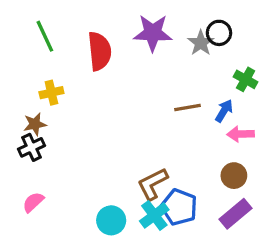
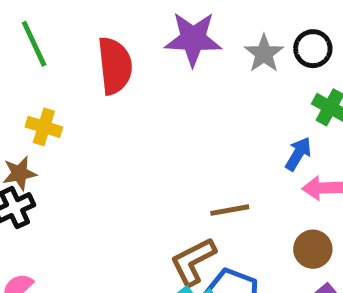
black circle: (219, 33) -> (313, 49), moved
yellow cross: (51, 93) -> (44, 127), turned 30
brown line: (187, 108) -> (230, 210), moved

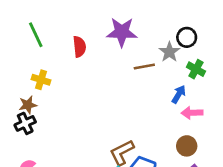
gray star: (264, 54) -> (169, 52), moved
red semicircle: (115, 66) -> (79, 47), size x0.7
brown line: (230, 210) -> (144, 66), moved

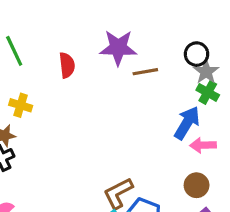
gray star: (169, 52) -> (206, 72), moved
brown line: (144, 66) -> (145, 72), moved
blue arrow: (179, 94) -> (187, 123), size x1.5

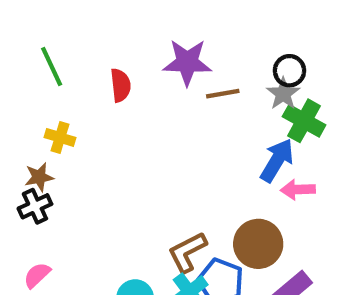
gray star: (206, 72) -> (283, 94), moved
green cross: (208, 92) -> (304, 121), size x1.4
brown circle: (197, 185) -> (258, 244), moved, size x1.5

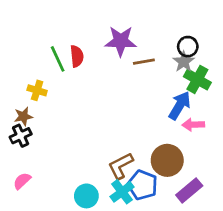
green line: (52, 67) -> (58, 59), moved

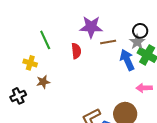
red semicircle: (77, 56) -> (76, 51), moved
blue arrow: (180, 106) -> (127, 60), moved, turned -55
brown star: (23, 116) -> (43, 82), moved

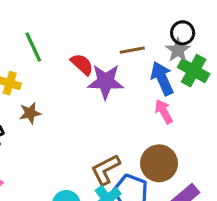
purple star: (91, 27) -> (106, 82), moved
red semicircle: (76, 51) -> (82, 64), turned -42
pink arrow: (144, 88) -> (164, 111), moved, turned 63

